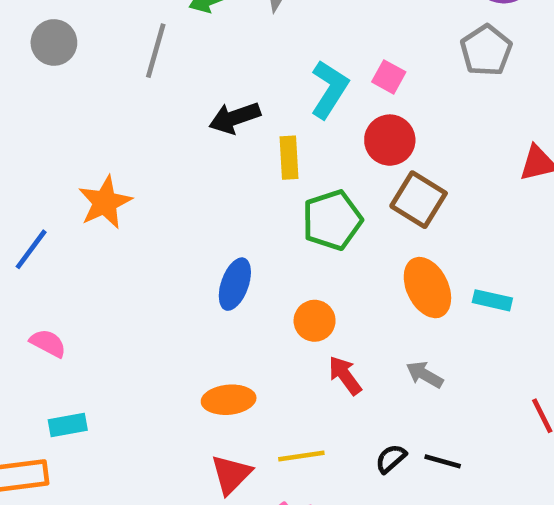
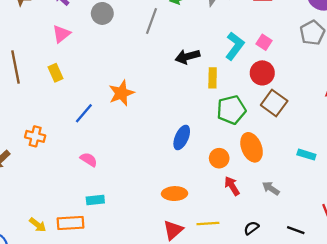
orange ellipse: (427, 288) -> (252, 147), moved
black line: (443, 461) -> (296, 230), moved

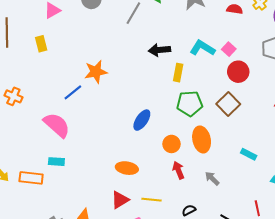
cyan L-shape: (235, 46) -> (202, 48), turned -105
red circle: (262, 73) -> (238, 72), moved
blue line: (84, 113) -> (73, 92), moved
pink semicircle: (89, 160) -> (57, 125), size x1.8

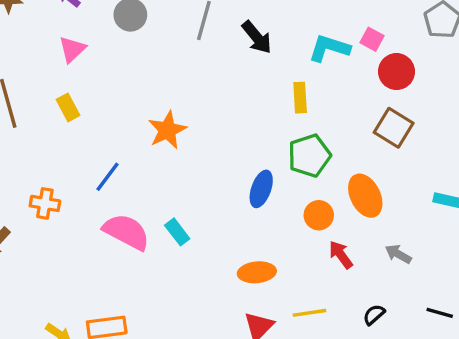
black arrow: (159, 50) -> (257, 37), moved, turned -110
blue line: (73, 92) -> (107, 177), moved
green pentagon: (190, 103) -> (309, 156), moved
cyan rectangle: (56, 162) -> (177, 232), moved, turned 63

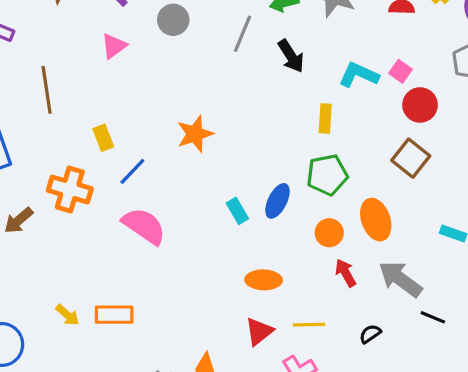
yellow rectangle: (68, 107) -> (103, 138), moved
orange cross: (45, 203) -> (70, 189), size x1.5
cyan rectangle: (177, 232) -> (237, 211), moved
gray arrow: (398, 254) -> (400, 279), size x1.8
black line: (440, 313) -> (433, 317), moved

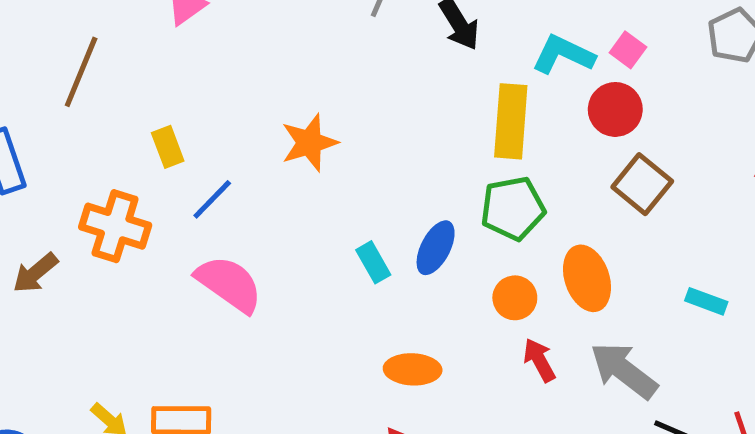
brown line: (47, 90) -> (81, 72), turned 30
red circle: (420, 105) -> (615, 109), moved
yellow rectangle: (325, 119) -> (511, 121), size x1.6

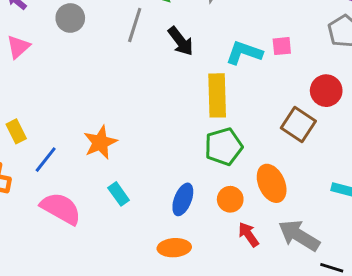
pink square: (628, 50) -> (282, 46), turned -36
red circle: (615, 109) -> (326, 91), moved
orange star: (309, 143) -> (100, 142), moved
blue ellipse: (436, 248) -> (183, 199), moved
cyan rectangle: (373, 262) -> (119, 194), moved

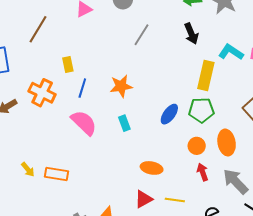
gray line: (135, 25) -> (142, 35), moved
blue line: (46, 160) -> (82, 88), turned -36
blue ellipse: (183, 199) -> (169, 114), moved

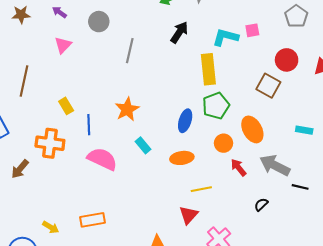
black arrow: (191, 34) -> (179, 32), turned -105
orange ellipse: (152, 168) -> (182, 158), moved
yellow arrow: (28, 169) -> (51, 227), moved
yellow line: (175, 200) -> (201, 189), moved

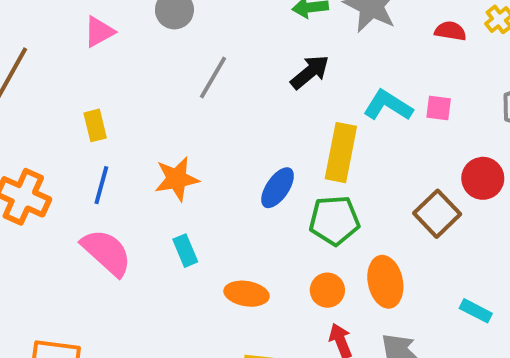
yellow rectangle: (66, 106) -> (95, 125), moved
blue ellipse: (185, 121) -> (278, 188), moved

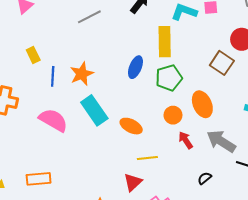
gray line: (213, 78) -> (89, 17), turned 45
blue line: (101, 185) -> (53, 76), moved
cyan rectangle: (185, 251) -> (94, 110), size x1.8
orange ellipse: (247, 294) -> (131, 126), turned 30

